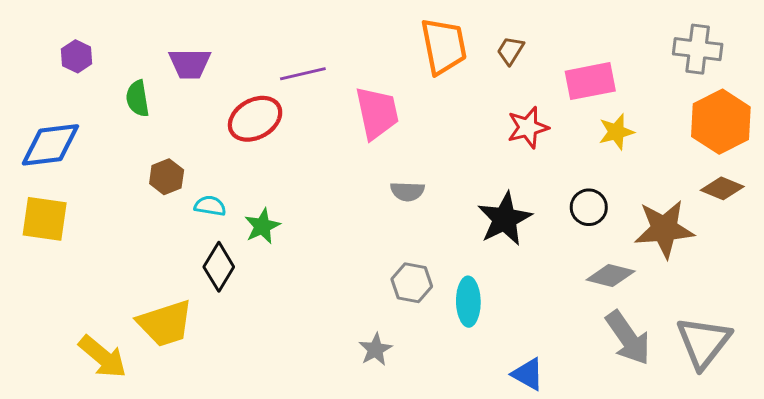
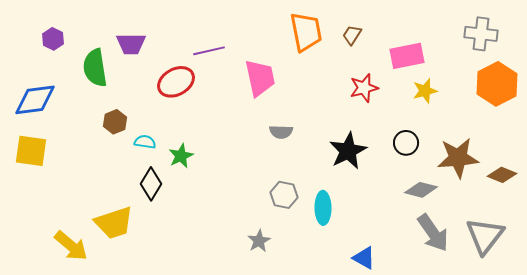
green semicircle: (138, 98) -> (95, 68), size x1.5
brown diamond: (722, 188) -> (502, 175), moved

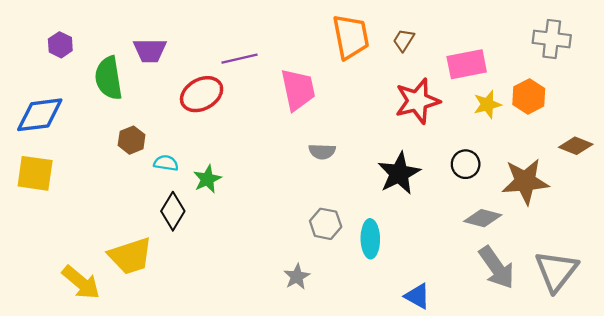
orange hexagon: (497, 84) -> (529, 96), moved, size x0.7
red star: (364, 88) -> (417, 101), size x1.4
brown diamond: (502, 175) -> (576, 146), moved

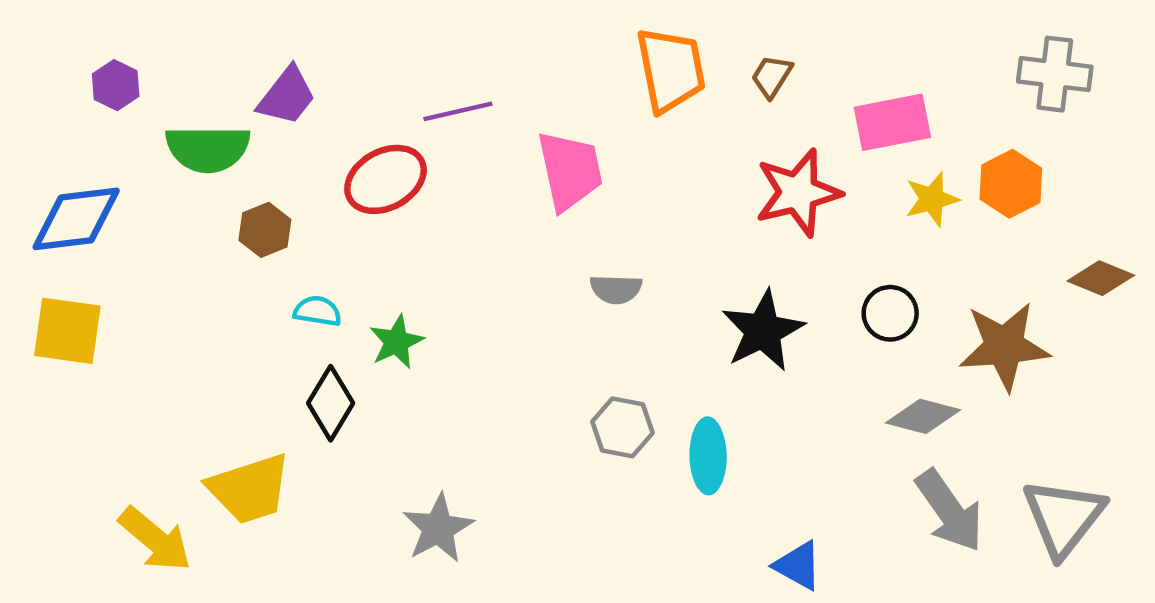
purple trapezoid: (150, 51) -> (287, 96), turned -52
green semicircle: (109, 78) -> (208, 149), turned -81
brown hexagon: (132, 140) -> (265, 230), moved
gray star: (297, 277) -> (438, 528), moved, size x1.4

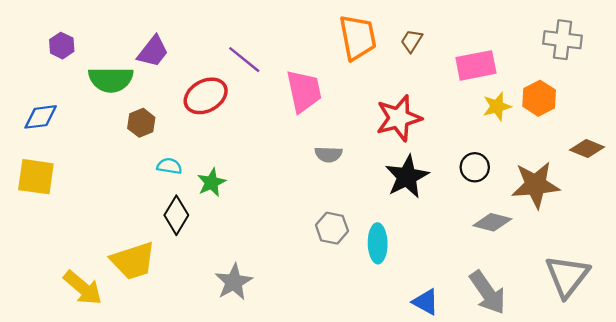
purple line: (458, 111) -> (244, 60), turned 52
red star: (798, 193) -> (399, 118), moved
blue diamond: (76, 219) -> (41, 117), size x0.7
gray arrow: (949, 511) -> (488, 292), moved

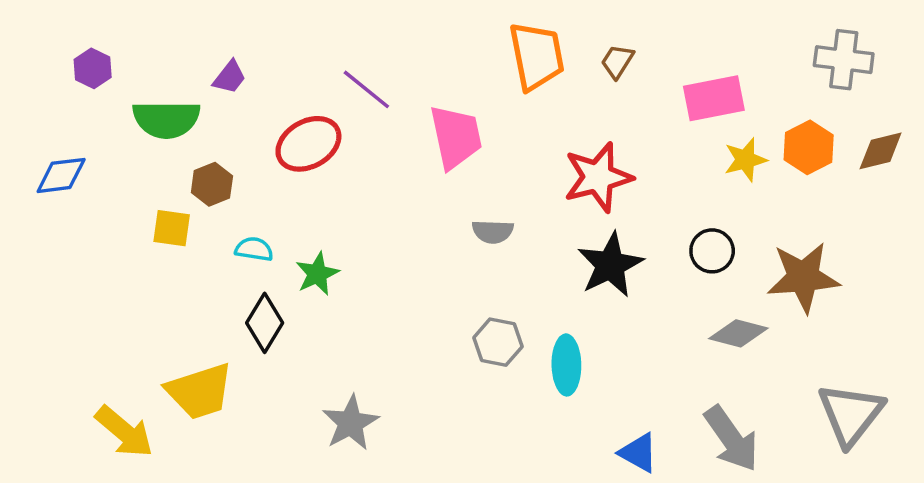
purple trapezoid: (153, 51) -> (229, 77), size x0.7
brown diamond: (587, 149) -> (881, 151), moved, turned -36
yellow square: (36, 177) -> (172, 228), moved, size x0.7

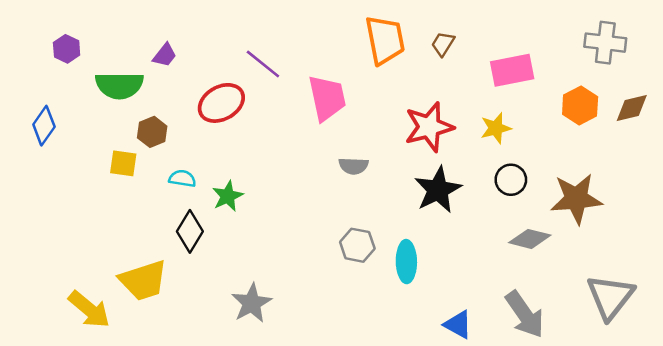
yellow star: (745, 160) -> (496, 128), moved
blue diamond: (61, 175) -> (44, 126), turned -48

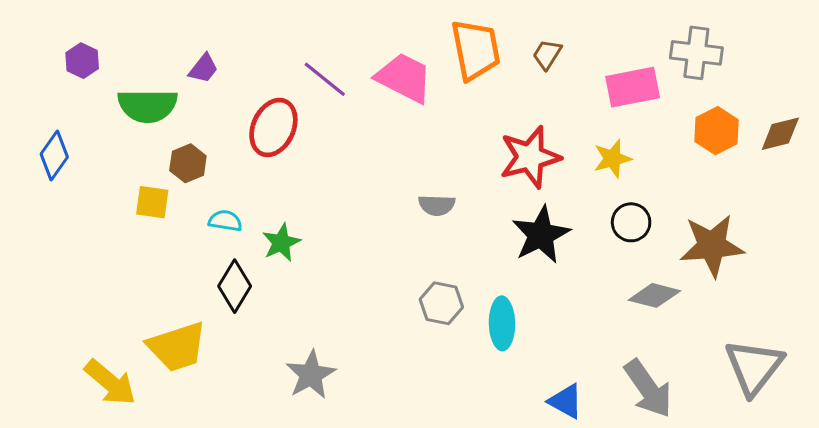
gray cross: (605, 43) -> (696, 53), moved
pink trapezoid: (327, 98) -> (404, 78), moved, turned -51
red ellipse: (221, 103) -> (273, 127), turned -36

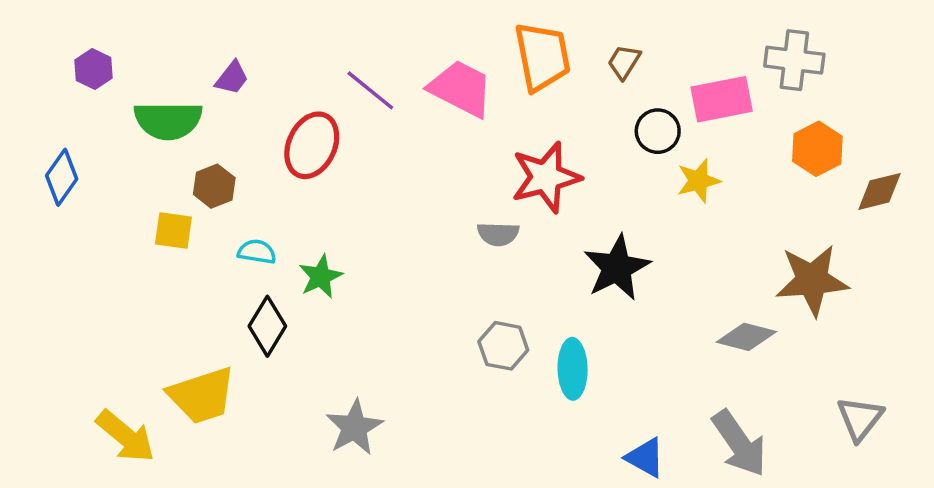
brown diamond: (780, 134) -> (879, 191), moved
red star: (530, 157) -> (546, 177), moved
black circle: (631, 222) -> (658, 131), moved
gray triangle: (754, 367) -> (860, 418), size x0.7

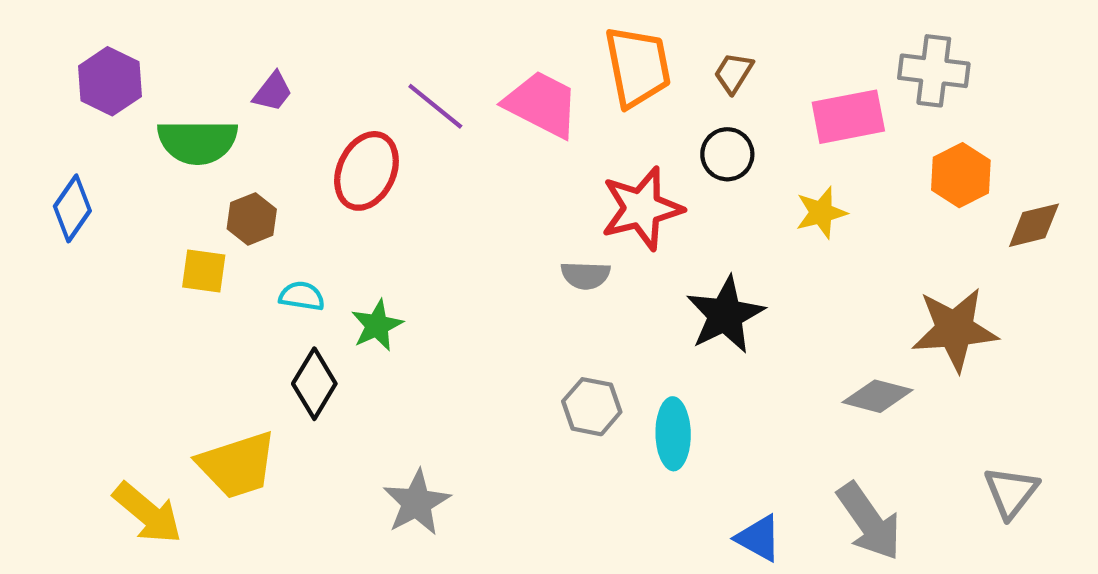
purple hexagon: (94, 69) -> (110, 81), size x1.4
black circle: (658, 131) -> (727, 154), moved

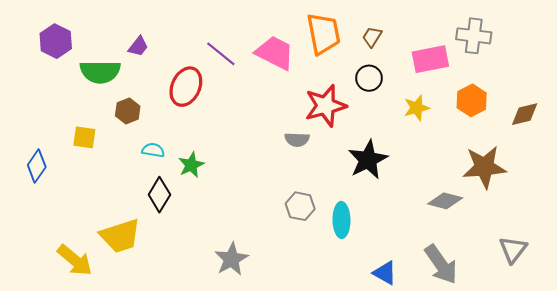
orange hexagon: (961, 175) -> (472, 100), moved
blue diamond: (72, 208) -> (37, 166), moved
yellow square: (204, 271) -> (84, 137), moved
gray star: (417, 503) -> (231, 259), moved

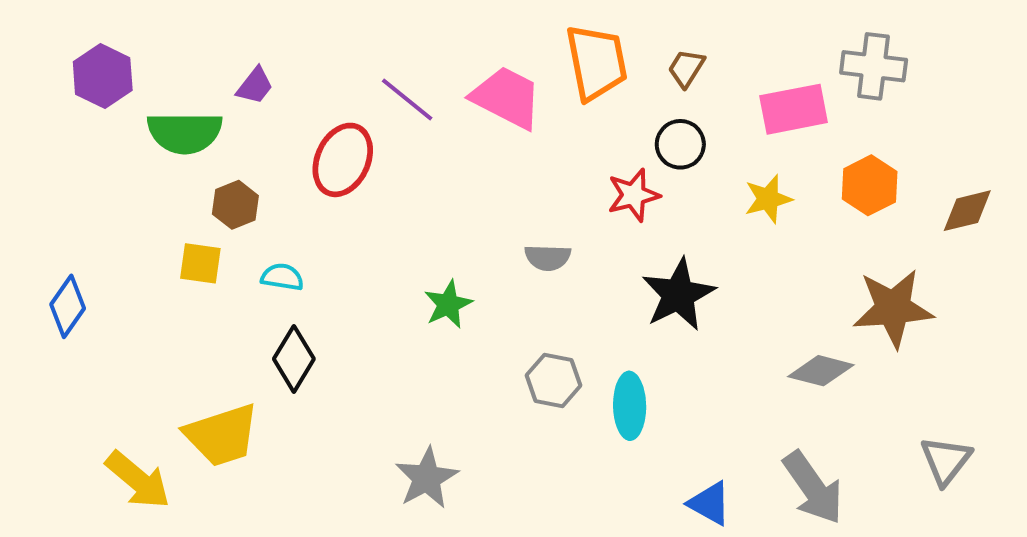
red star: (326, 106) -> (634, 195), moved, size x0.7
yellow square: (84, 137) -> (200, 263), moved
green star: (191, 165) -> (448, 304), moved

